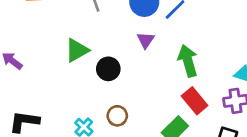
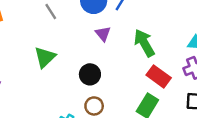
black circle: (108, 69) -> (90, 74), moved

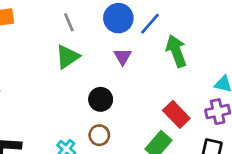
green arrow: (144, 43) -> (176, 51), moved
green triangle: (45, 57) -> (67, 57), moved

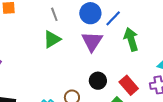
purple triangle: (123, 57) -> (92, 41), size x1.6
black circle: (101, 99) -> (98, 81), moved

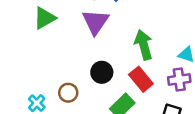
green arrow: (131, 39) -> (144, 45), moved

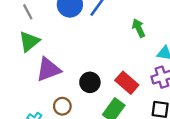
purple triangle: (95, 22) -> (48, 69), moved, turned 44
green arrow: (144, 45) -> (139, 28), moved, size x0.7

